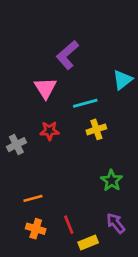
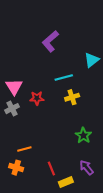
pink triangle: (45, 88) -> (14, 87), moved
orange cross: (36, 229) -> (16, 168), moved

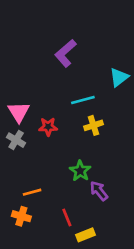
gray cross: (12, 109) -> (16, 140), turned -32
green star: (83, 135) -> (80, 171), moved
purple arrow: (87, 168) -> (99, 191), moved

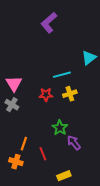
purple L-shape: (65, 53) -> (49, 23), moved
red star: (48, 127) -> (46, 95), moved
orange line: (32, 192) -> (24, 144), turned -56
red line: (67, 218) -> (43, 154), moved

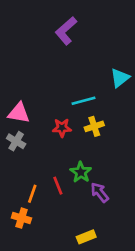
pink triangle: (14, 84) -> (19, 113), turned -48
red line: (43, 154) -> (58, 186), moved

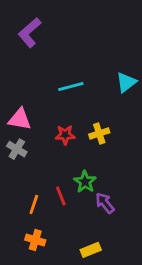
purple L-shape: (66, 31) -> (30, 33), moved
cyan line: (83, 101) -> (71, 87), moved
orange cross: (21, 218) -> (35, 240), moved

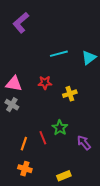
cyan line: (71, 87) -> (59, 54), moved
red star: (65, 135) -> (45, 83), moved
purple arrow: (105, 203) -> (84, 143), moved

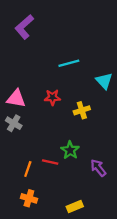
cyan triangle: (89, 58) -> (104, 81), moved, turned -35
red line: (43, 138) -> (50, 162), turned -56

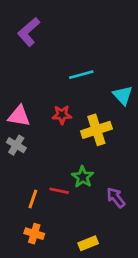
yellow cross: (82, 110) -> (96, 130), size x1.5

